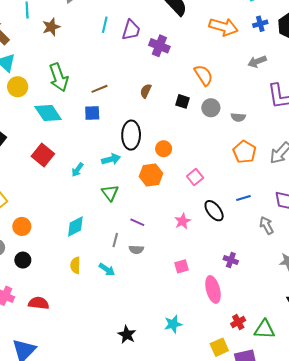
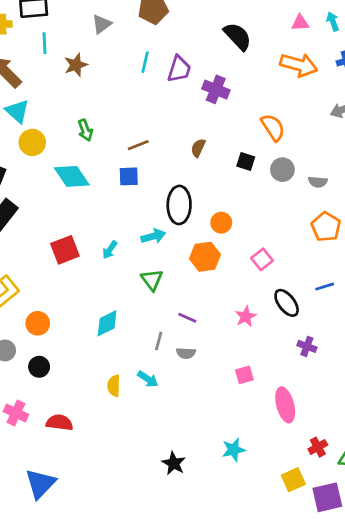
green arrow: (59, 77) -> (85, 130), size x0.6
red square: (43, 155) -> (65, 250), moved, turned 30
purple cross: (231, 260) -> (307, 346), moved
yellow semicircle: (75, 265) -> (114, 386), moved

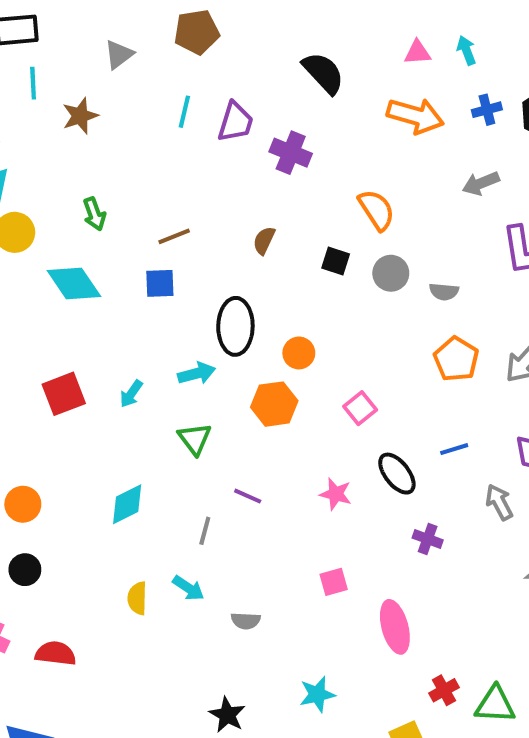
pink star: (246, 316) -> (336, 494), turned -30
gray semicircle: (186, 353) -> (246, 621), moved

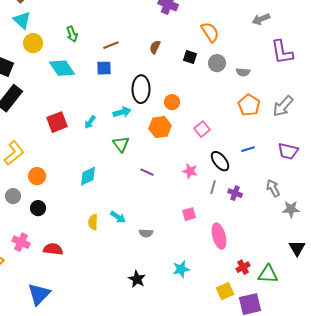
gray arrow: (499, 502) -> (273, 188), moved
gray line: (205, 531) -> (213, 187), moved

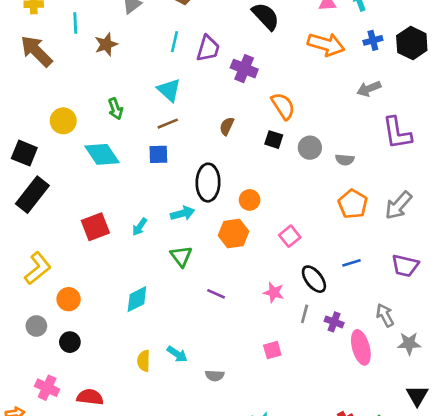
cyan triangle: (22, 20) -> (169, 90), moved
orange semicircle: (210, 32) -> (283, 106), moved
pink ellipse: (219, 236) -> (361, 347), moved

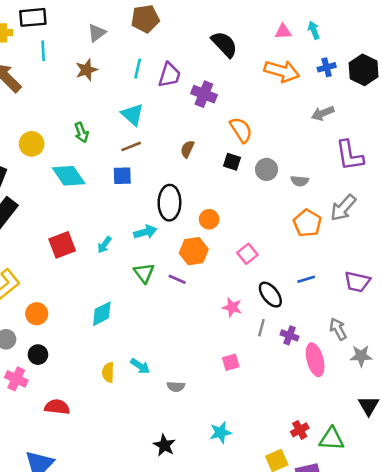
brown star: (106, 44) -> (86, 70), moved
gray arrow: (398, 205) -> (343, 208), moved
purple line: (216, 294) -> (177, 279), moved
pink cross: (47, 388) -> (16, 379), moved

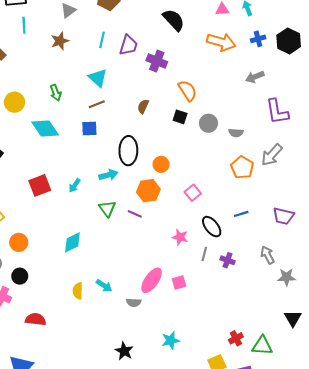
pink ellipse: (315, 360) -> (152, 280), moved, turned 50

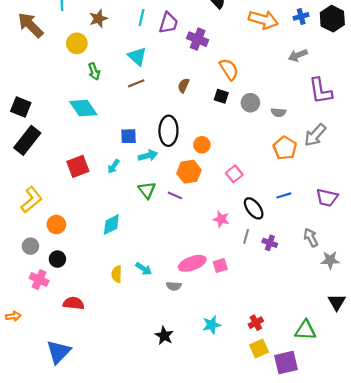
yellow circle: (14, 102) -> (77, 43), moved
blue square: (89, 129) -> (129, 136), moved
pink ellipse: (152, 280) -> (192, 263), turned 35
red cross: (236, 338) -> (256, 323), moved

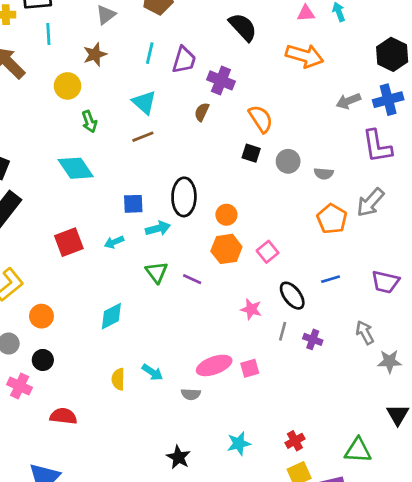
blue cross: (301, 16) -> (388, 100), moved, size x1.5
brown semicircle: (184, 85) -> (202, 112), moved
cyan arrow: (113, 166) -> (114, 242), turned 32
orange hexagon: (189, 172) -> (226, 249), moved

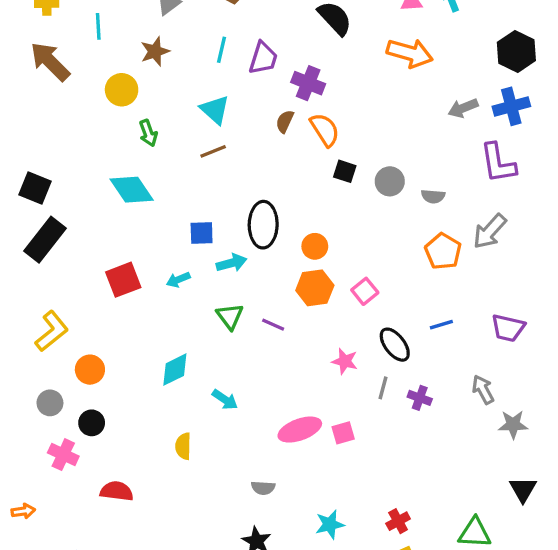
orange semicircle: (261, 119) -> (325, 130), moved
cyan arrow: (152, 372) -> (225, 400), moved
gray semicircle: (191, 394) -> (263, 488), moved

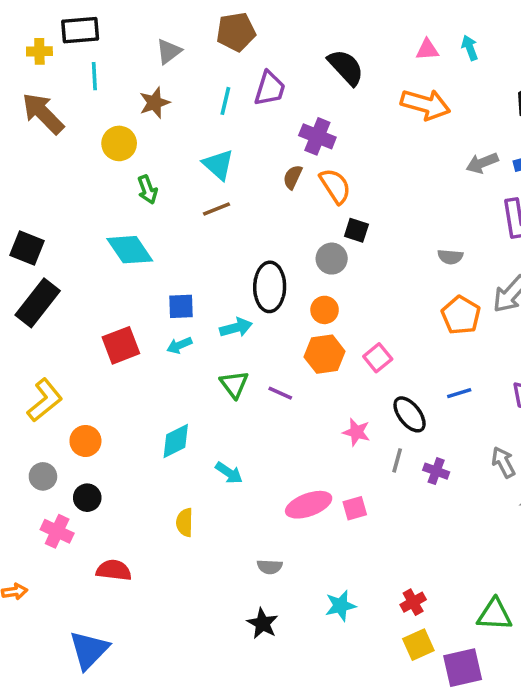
purple trapezoid: (263, 58) -> (270, 89), moved
gray circle: (390, 181) -> (332, 259), moved
blue square: (202, 233) -> (181, 306), moved

